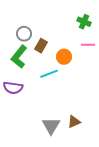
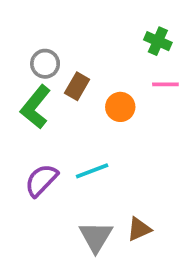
cyan line: (49, 74) -> (92, 171), moved
purple semicircle: (13, 88) -> (41, 180), moved, turned 126

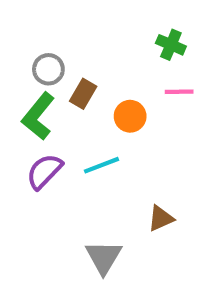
cyan line: (92, 171) -> (102, 165), moved
purple semicircle: (41, 180) -> (44, 171), moved
brown triangle: (139, 229) -> (161, 218), moved

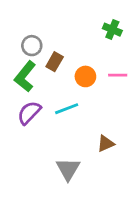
pink line: (179, 92) -> (118, 75), moved

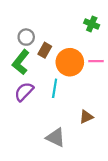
orange circle: (85, 76) -> (70, 62), size x1.6
cyan line: (67, 109) -> (55, 88), turned -60
gray triangle: (68, 169) -> (56, 137), turned -35

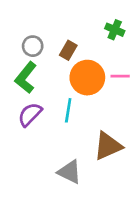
brown rectangle: (45, 50) -> (68, 50), moved
brown triangle: (86, 117) -> (108, 146), size x1.6

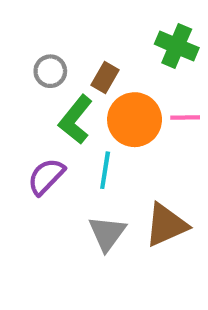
green cross: (115, 30) -> (177, 46), size x1.4
green L-shape: (26, 78) -> (76, 120), moved
gray triangle: (70, 172) -> (107, 233), moved, turned 40

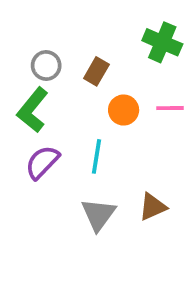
green L-shape: (76, 120) -> (33, 110), moved
orange circle: (135, 120) -> (124, 110), size x0.6
brown triangle: (166, 225) -> (153, 207), size x0.7

